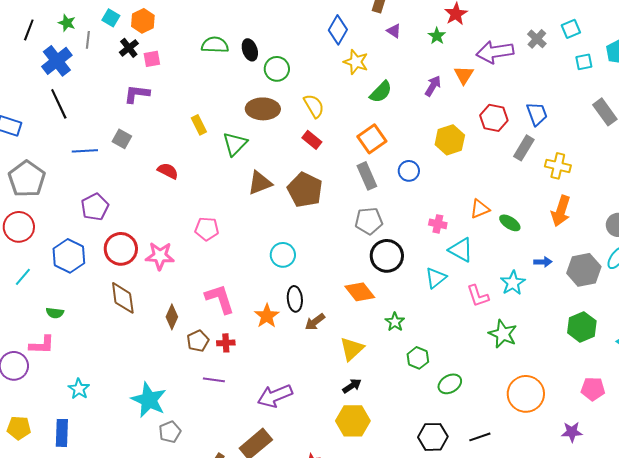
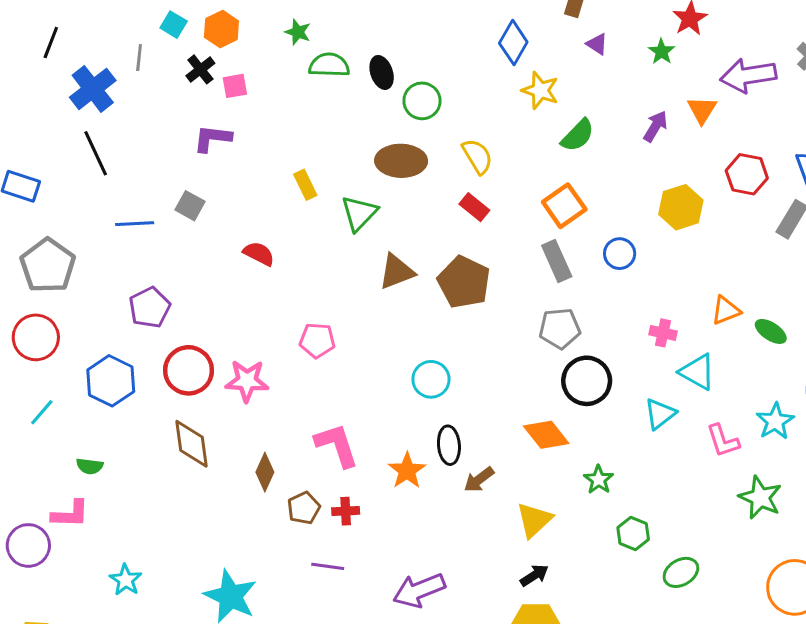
green star: (67, 23) -> (298, 32), moved

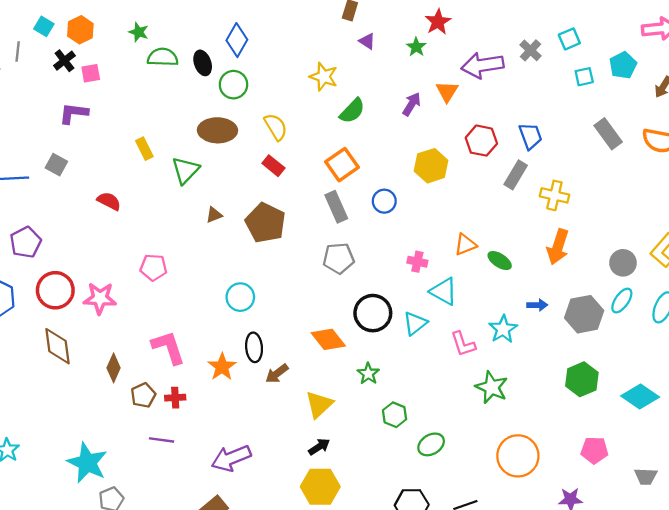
blue diamond: (513, 43) -> (237, 40), moved
brown triangle: (397, 272) -> (214, 215), size x0.6
black circle: (587, 381) -> (373, 313), moved

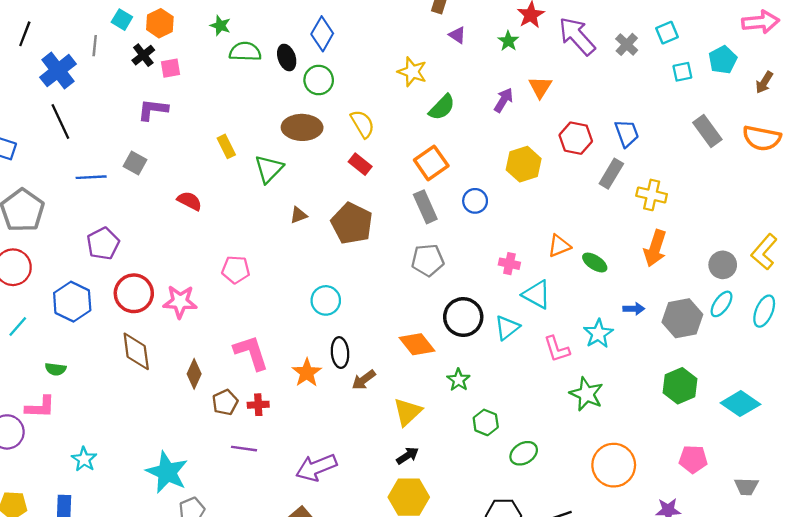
purple arrow: (482, 65) -> (577, 36), moved, turned 57

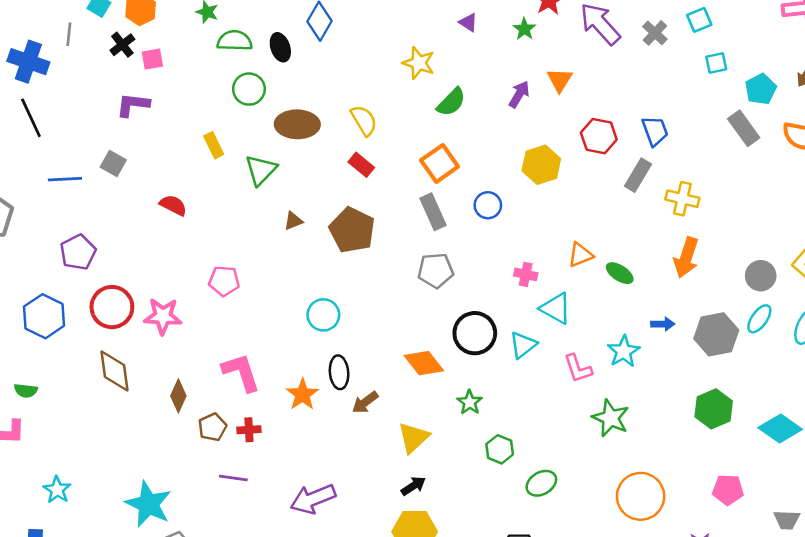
cyan pentagon: (723, 60) -> (761, 89), moved
blue cross: (58, 71) -> (28, 62), turned -33
green circle: (319, 80) -> (249, 89), moved

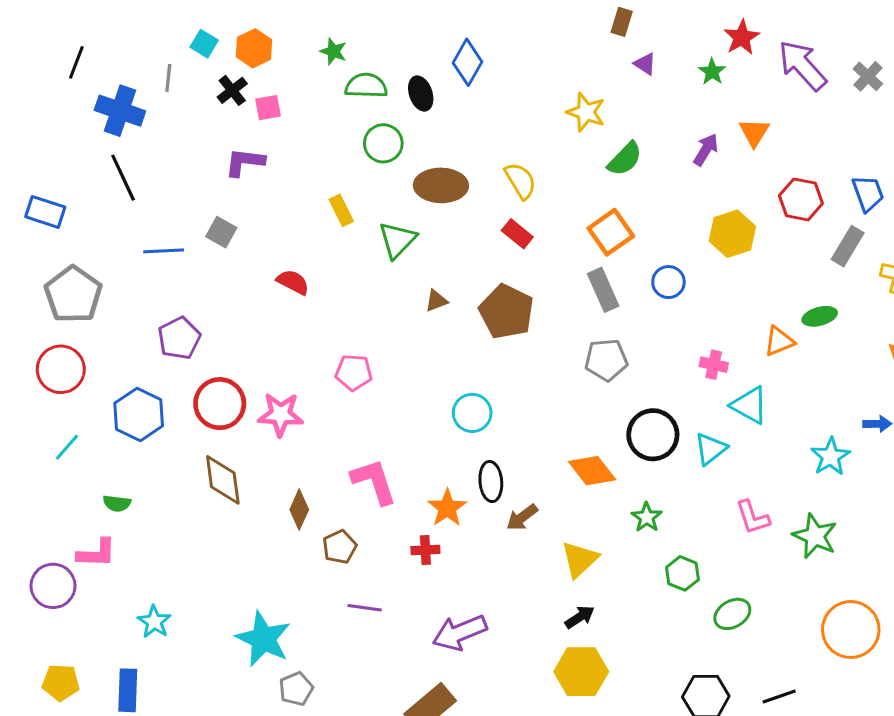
green ellipse: (620, 273) -> (820, 316), moved, turned -48
pink L-shape: (578, 368) -> (753, 517), moved
red cross: (249, 430) -> (425, 550), moved

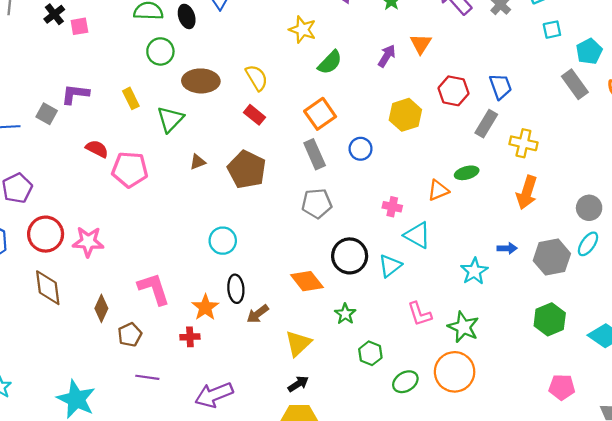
purple L-shape: (245, 162) -> (75, 94), moved
pink pentagon: (354, 372) -> (130, 170), moved, size x1.4
orange circle: (851, 630) -> (455, 372), moved

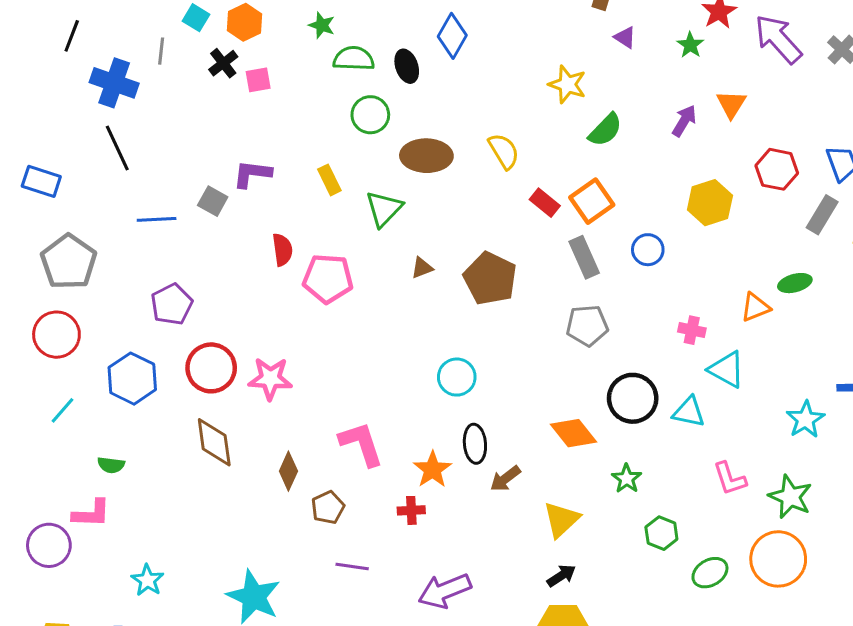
red rectangle: (254, 115) -> (545, 203), moved
red semicircle: (97, 149) -> (282, 250), turned 55
cyan triangle: (390, 266) -> (689, 412), turned 50

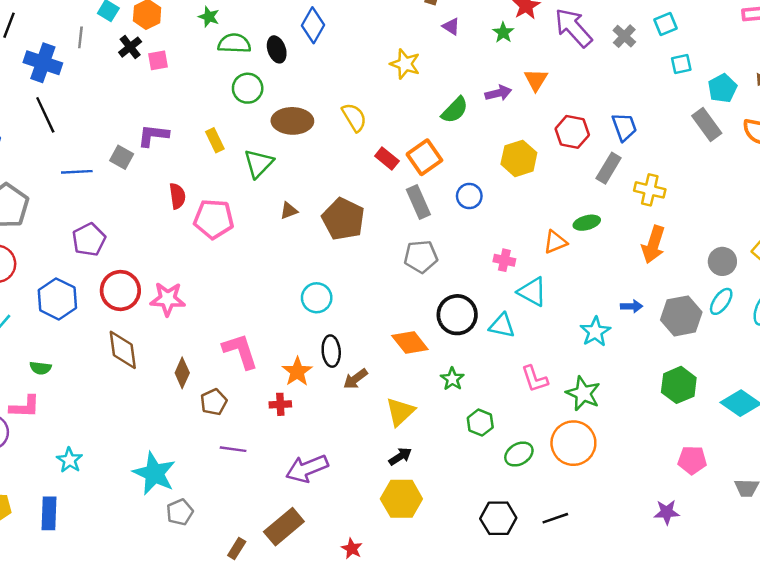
purple arrow: (684, 121) -> (498, 93), turned 45
green semicircle: (605, 130) -> (455, 110), moved

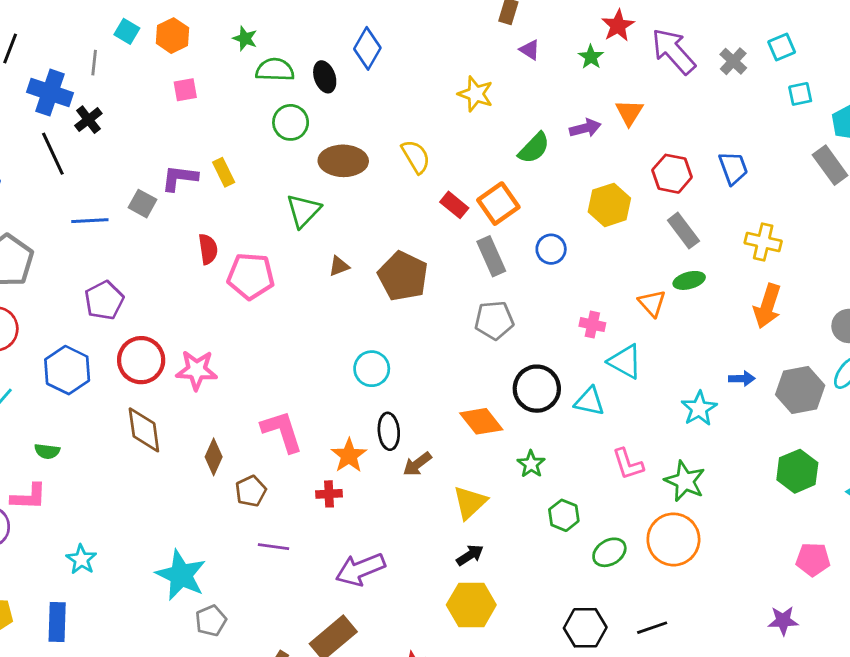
black cross: (130, 47) -> (88, 120), moved
yellow rectangle: (215, 140) -> (224, 172), moved
gray rectangle: (609, 168) -> (683, 231), moved, turned -68
orange triangle: (555, 242) -> (652, 303), turned -50

